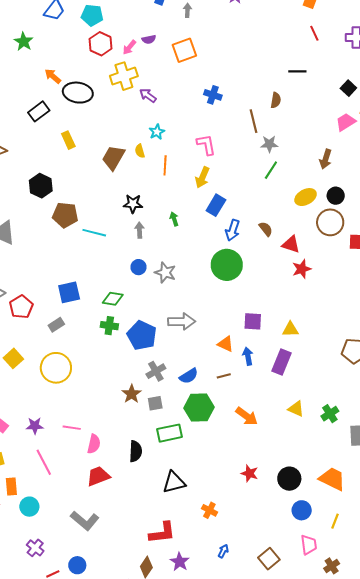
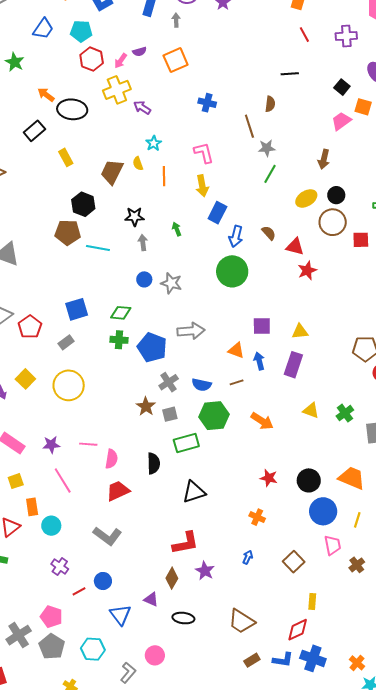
yellow arrow: (202, 177) -> (202, 186), turned -30
black hexagon: (41, 186) -> (83, 204), moved
blue semicircle: (189, 376) -> (202, 385), turned 48
orange cross: (209, 510) -> (257, 517), moved
blue circle: (302, 510) -> (323, 511), size x1.4

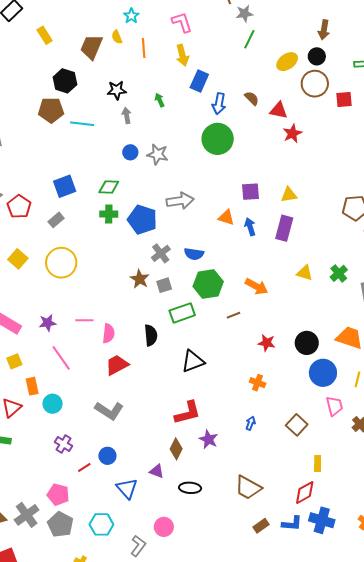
brown arrow: (324, 159) -> (324, 30), moved
brown line: (237, 382) -> (234, 315), moved

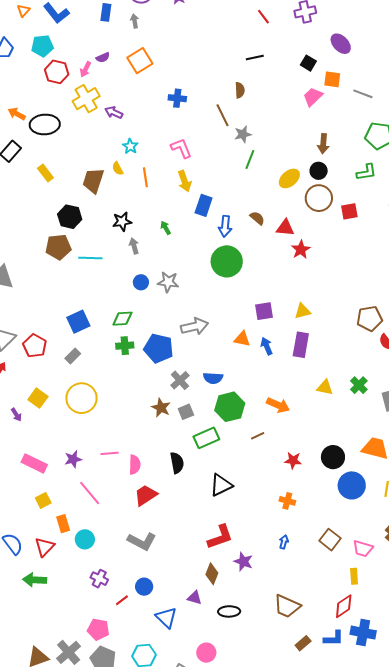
pink trapezoid: (334, 406) -> (363, 549), moved, turned 125

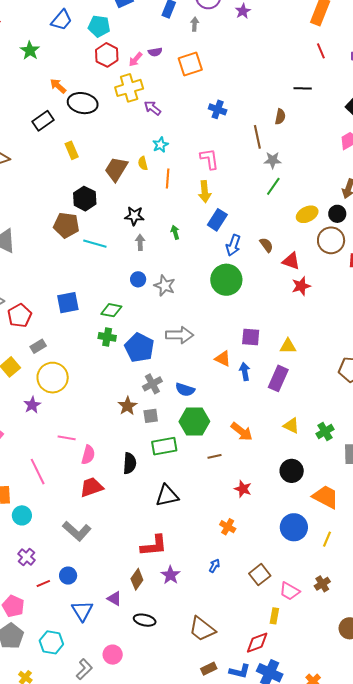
gray rectangle: (73, 356) -> (38, 346), moved
black circle: (333, 457) -> (292, 471), moved
purple star: (73, 459) -> (32, 405), moved, turned -30

